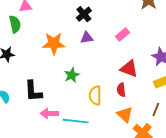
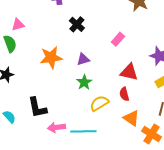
purple triangle: (87, 38) -> (83, 59), moved
green star: (72, 75) -> (84, 82), moved
yellow semicircle: (95, 95) -> (99, 103), turned 66

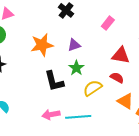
red semicircle: (124, 94) -> (117, 78), turned 136
black L-shape: (37, 108) -> (54, 81), moved

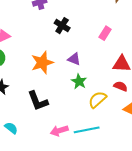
purple triangle: (74, 45) -> (74, 59), turned 48
black L-shape: (54, 81) -> (38, 101), moved

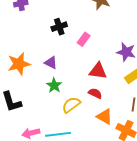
black cross: (62, 26) -> (59, 27), moved, turned 35

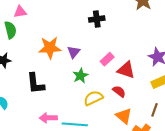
pink rectangle: (84, 39) -> (107, 59), moved
purple triangle: (51, 63) -> (74, 52), moved, turned 32

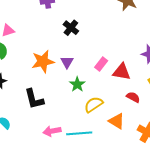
black cross: (97, 19) -> (71, 28), moved, turned -35
red semicircle: (119, 91) -> (133, 97), moved
orange triangle: (124, 116) -> (117, 121), moved

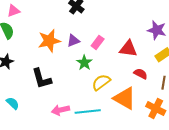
purple triangle: (67, 62) -> (73, 41), turned 40
pink rectangle: (101, 64) -> (98, 42), moved
orange triangle: (117, 121) -> (125, 98), size x1.4

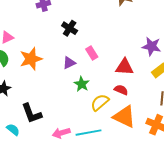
orange star: (49, 41) -> (31, 59), moved
pink rectangle: (98, 42) -> (92, 53), moved, turned -64
red semicircle: (141, 74) -> (121, 90), moved
black L-shape: (42, 79) -> (32, 113), moved

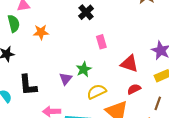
orange star: (31, 59) -> (41, 32), size x0.7
purple triangle: (69, 63) -> (66, 79), moved, turned -40
red semicircle: (121, 90) -> (134, 89), moved, turned -64

